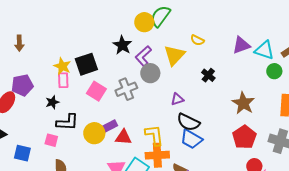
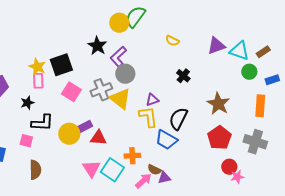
yellow triangle: (174, 55) -> (120, 99), moved, turned -35
black semicircle: (188, 122) -> (178, 119), moved, turned 90
yellow L-shape: (154, 135) -> (148, 117), moved
orange cross: (157, 155) -> (132, 156), size x0.7

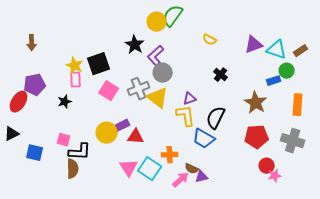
blue rectangle: (272, 80) -> (274, 81), moved
black L-shape: (42, 123) -> (80, 152), moved
red pentagon: (219, 138) -> (257, 137), turned 30

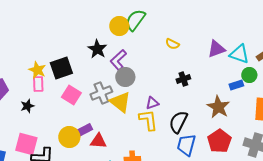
black cross: (221, 75) -> (183, 79), turned 32
red pentagon: (257, 137) -> (219, 141), turned -30
blue trapezoid: (204, 139) -> (186, 145), moved, turned 75
pink square: (64, 140) -> (26, 144), size x1.6

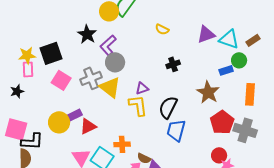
yellow star: (37, 70) -> (27, 55), turned -30
red triangle: (98, 141) -> (88, 126), turned -30
red pentagon: (219, 141) -> (222, 122), moved

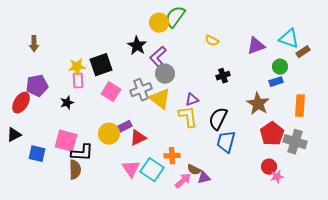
cyan triangle: (229, 39) -> (289, 39), moved
green circle: (239, 60) -> (280, 67), moved

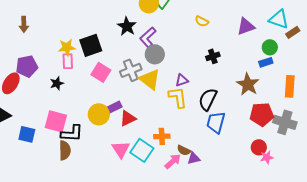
red pentagon: (272, 134) -> (262, 114), turned 30

